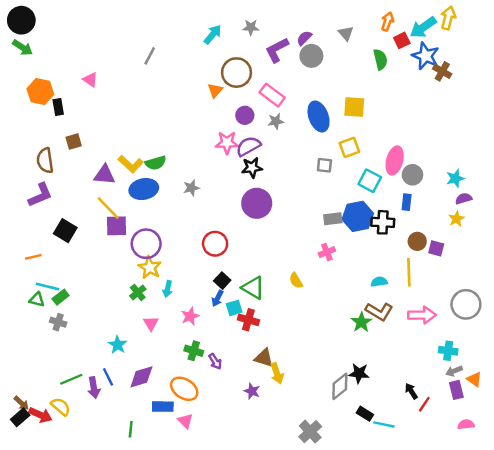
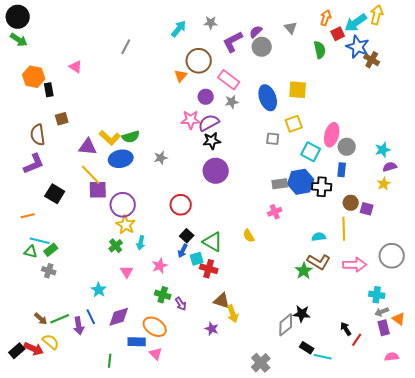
brown arrow: (21, 403) -> (41, 319), moved

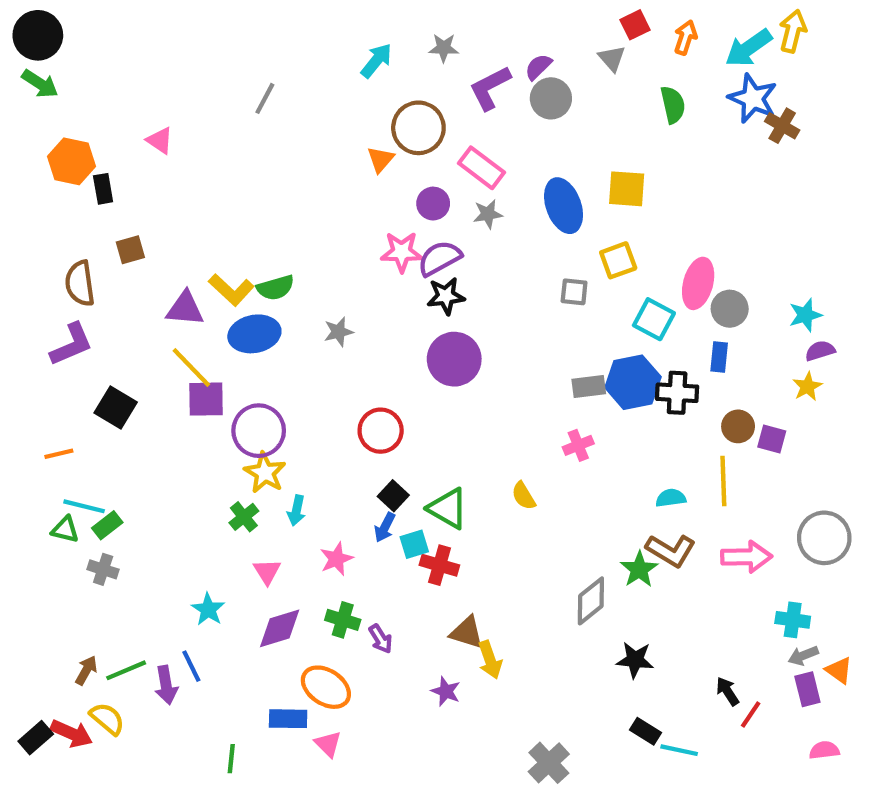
red square: (338, 34) -> (635, 25), moved
purple diamond: (119, 317) -> (280, 628), moved
brown arrow: (41, 319) -> (86, 670), turned -104
gray diamond: (286, 325) -> (591, 601), moved

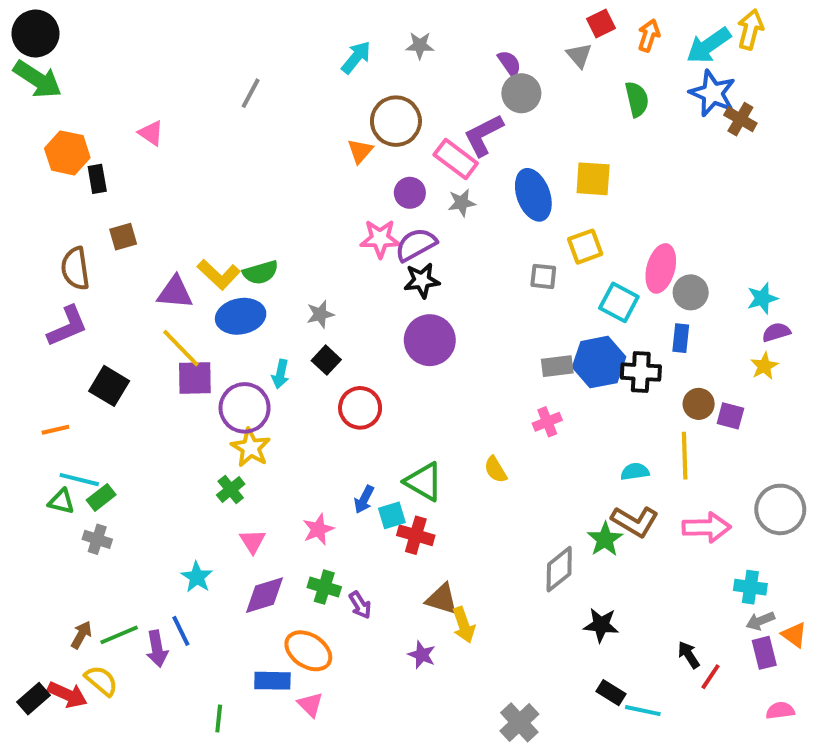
purple semicircle: (538, 67) -> (509, 63), turned 100
green arrow: (40, 84) -> (37, 79), size x1.4
purple L-shape: (490, 88) -> (484, 135), moved
black square: (393, 496) -> (326, 360), moved
cyan arrow: (296, 511) -> (280, 374), moved

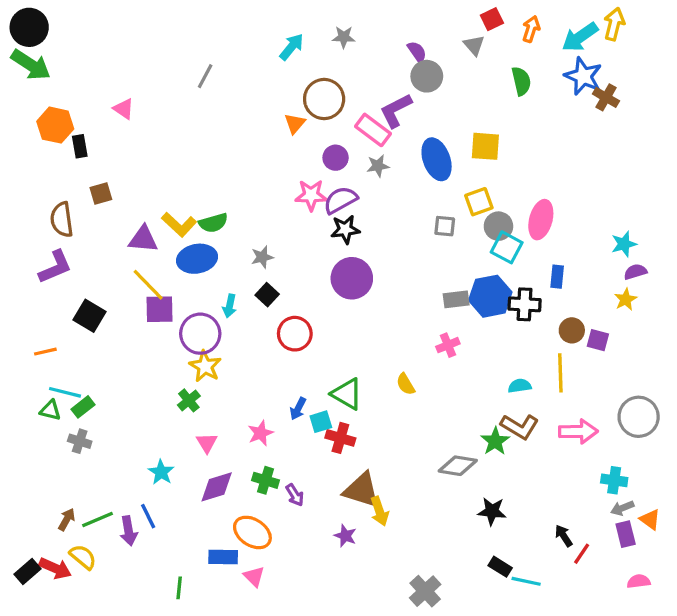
gray circle: (691, 292) -> (498, 226), moved
gray diamond: (559, 569) -> (458, 466), turned 48
brown triangle: (442, 599) -> (362, 490), size x1.4

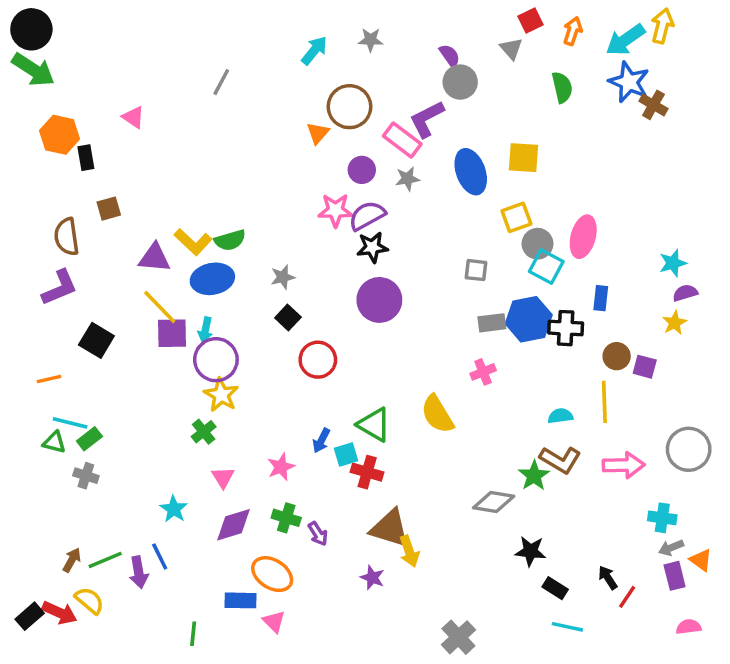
gray square: (445, 226) -> (476, 270), moved
cyan arrow: (230, 306) -> (205, 330), moved
yellow semicircle: (406, 384) -> (437, 414), size x1.6
black rectangle: (500, 567) -> (555, 588), moved

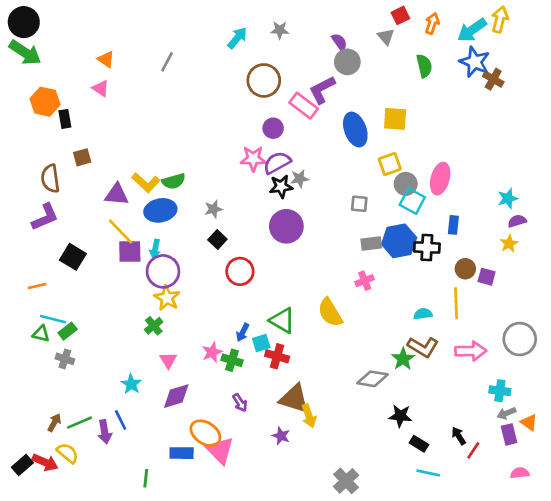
orange triangle: (318, 133) -> (106, 59), moved, turned -36
gray star: (407, 179) -> (300, 179), moved
green cross: (286, 518) -> (232, 360), moved
pink triangle: (274, 621) -> (220, 450), moved, size x1.6

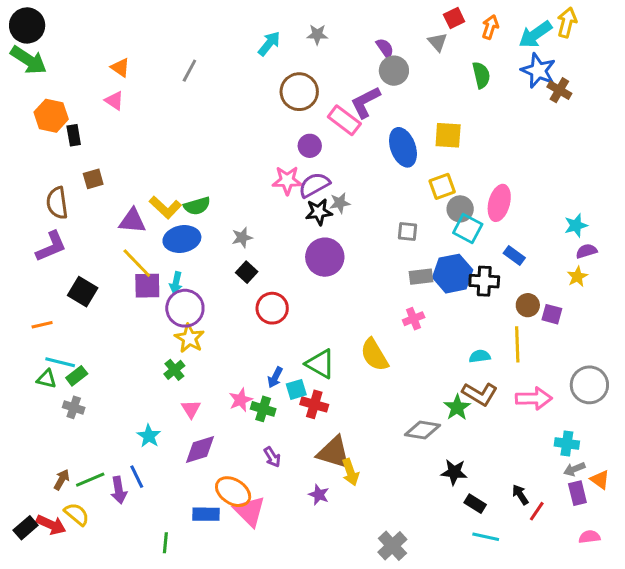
blue rectangle: (453, 225) -> (514, 256), turned -60

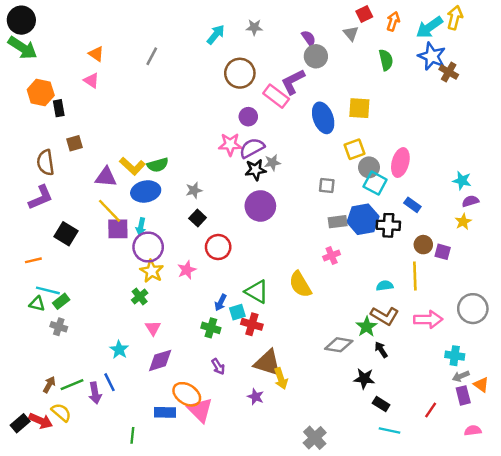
cyan star: (576, 225) -> (462, 181), turned 30
pink star: (241, 400) -> (187, 270), moved
black arrow: (520, 495) -> (381, 350), moved

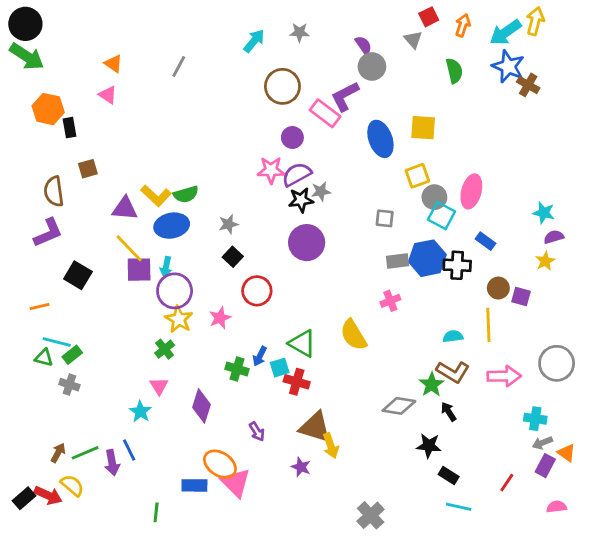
pink triangle: (153, 328) -> (159, 386), moved
green cross: (211, 328) -> (237, 369), moved
purple diamond: (160, 360) -> (202, 406), moved, turned -56
purple rectangle: (463, 395) -> (545, 466), turned 42

